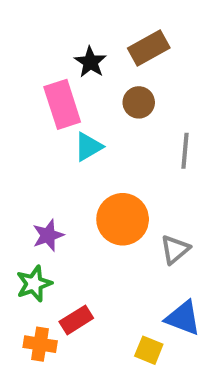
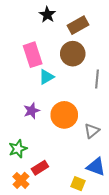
black star: (90, 62) -> (47, 15), moved
brown circle: (139, 102) -> (73, 54), size x1.5
purple star: (48, 235) -> (32, 111), moved
orange cross: (40, 344) -> (21, 180), turned 35

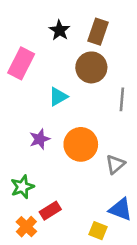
black star: (47, 15) -> (60, 30), moved
brown rectangle: (78, 25) -> (98, 32), turned -42
pink rectangle: (33, 55) -> (21, 63), moved, turned 45

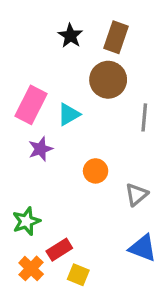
pink rectangle: (21, 63) -> (31, 105), moved
purple star: (40, 139) -> (40, 149), moved
orange circle: (81, 144) -> (96, 171), size x0.6
yellow square: (98, 231) -> (78, 275), moved

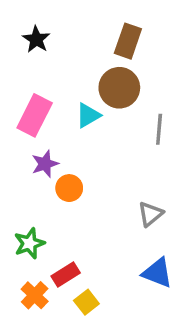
black star: (70, 36) -> (36, 39), moved
cyan triangle: (69, 114) -> (88, 115), moved
orange circle: (96, 171) -> (69, 188), moved
yellow square: (78, 275) -> (86, 302), turned 30

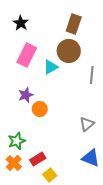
pink rectangle: (35, 115) -> (27, 55), moved
orange cross: (35, 295) -> (14, 163), moved

